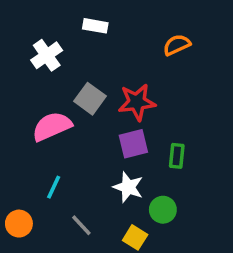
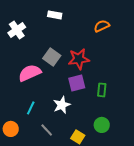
white cross: (47, 55) -> (17, 30), moved
white star: (128, 187) -> (62, 105), moved, turned 30
green circle: (163, 210) -> (102, 125), moved

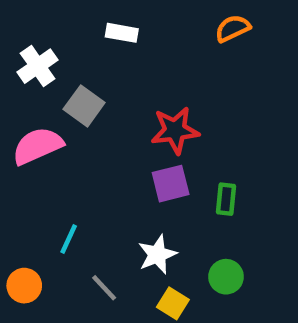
orange semicircle: (102, 26) -> (233, 28), moved
gray square: (52, 57) -> (84, 106), moved
pink semicircle: (30, 73) -> (38, 146), moved
white star: (62, 105) -> (157, 255), moved

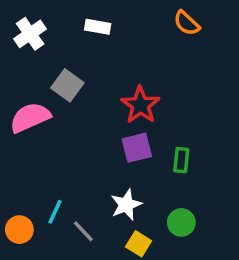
orange semicircle: (233, 28) -> (187, 23), turned -112
white cross: (38, 66) -> (30, 34), moved
red star: (175, 130) -> (140, 105), turned -30
cyan line: (69, 239) -> (55, 212), moved

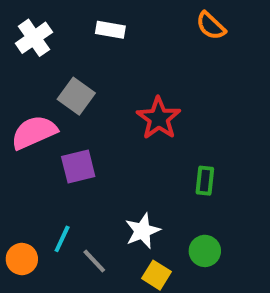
purple square: (137, 148) -> (78, 167), moved

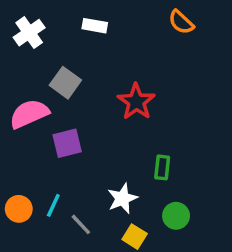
green rectangle: (205, 181) -> (162, 167), moved
orange circle: (22, 259) -> (19, 209), moved

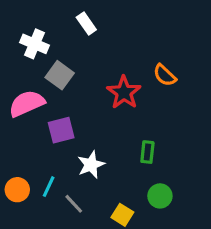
orange semicircle: (181, 22) -> (165, 75), moved
white rectangle: (95, 26) -> (86, 23), turned 45
white cross: (29, 33) -> (35, 44), moved, turned -32
white star: (122, 199) -> (91, 165), moved

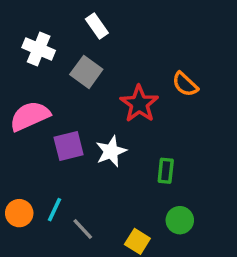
gray square: (60, 75) -> (86, 72), moved
white star: (91, 165) -> (111, 151), moved

